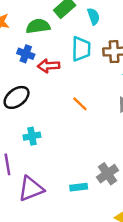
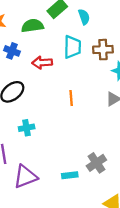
blue cross: (26, 54) -> (12, 51), moved
orange line: (80, 104) -> (71, 98), turned 42

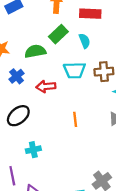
cyan trapezoid: (72, 47) -> (74, 70), turned 90
blue cross: (12, 51) -> (16, 76), turned 32

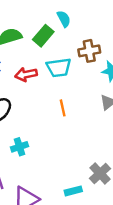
green rectangle: (58, 34) -> (43, 36), moved
cyan trapezoid: (74, 70) -> (59, 68), moved

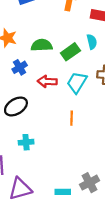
cyan trapezoid: (59, 68) -> (77, 83), turned 115

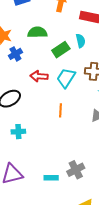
green semicircle: (42, 45) -> (37, 32), moved
blue cross: (20, 67) -> (15, 54), moved

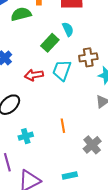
green semicircle: (37, 32) -> (21, 14), moved
orange line: (61, 110) -> (63, 126), moved
gray cross: (76, 170) -> (92, 145), moved

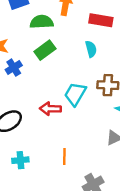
green rectangle: (50, 43) -> (45, 50), moved
red arrow: (34, 75) -> (50, 109), moved

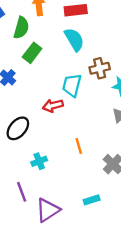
green semicircle: (42, 22) -> (21, 28), turned 125
cyan semicircle: (91, 49) -> (74, 39), size x1.5

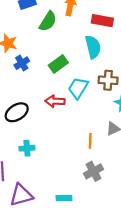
green rectangle: (32, 53) -> (58, 64), moved
orange line: (79, 146) -> (90, 141), moved

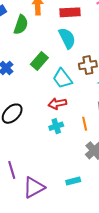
cyan trapezoid: (78, 88) -> (62, 79), turned -55
red arrow: (55, 101) -> (57, 104), moved
cyan cross: (27, 148) -> (56, 126), moved

